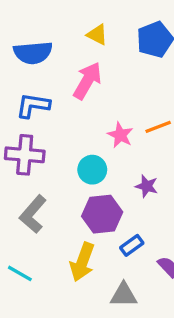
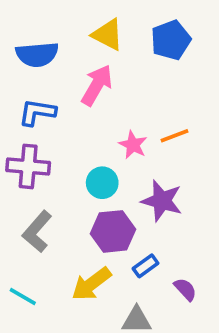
yellow triangle: (97, 35) -> (108, 35), size x1.4
purple star: (147, 186) -> (162, 201), size x1.6
yellow arrow: (82, 262) -> (91, 284), turned 33

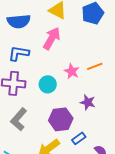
cyan circle: (102, 183) -> (48, 84), moved
purple star: (162, 201) -> (88, 102), size x0.7

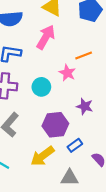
orange line: (95, 66) -> (84, 56), moved

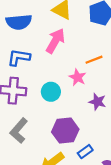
purple star: (85, 106) -> (97, 102), moved

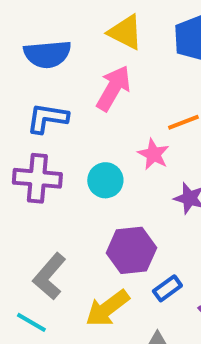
gray L-shape: (19, 131) -> (49, 276), moved

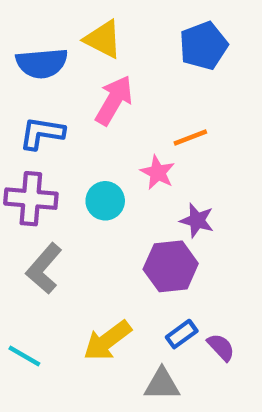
yellow triangle: (125, 32) -> (103, 39), moved
purple hexagon: (131, 250) -> (171, 266), moved
gray L-shape: (49, 276) -> (44, 269), moved
blue rectangle: (167, 288) -> (182, 334), moved

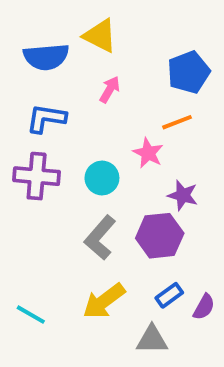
blue pentagon: (203, 46) -> (189, 72), moved
pink arrow: (114, 100) -> (110, 90), size x0.6
gray L-shape: (44, 269) -> (100, 238), moved
purple semicircle: (221, 347) -> (204, 307), turned 72

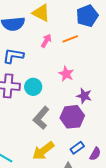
blue pentagon: (189, 72) -> (87, 16), moved
orange line: (177, 122) -> (70, 39), moved
cyan circle: (102, 178) -> (33, 87), moved

